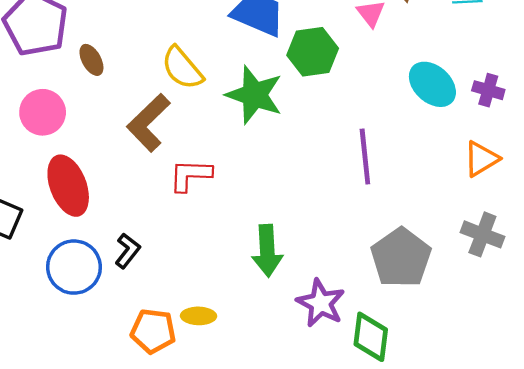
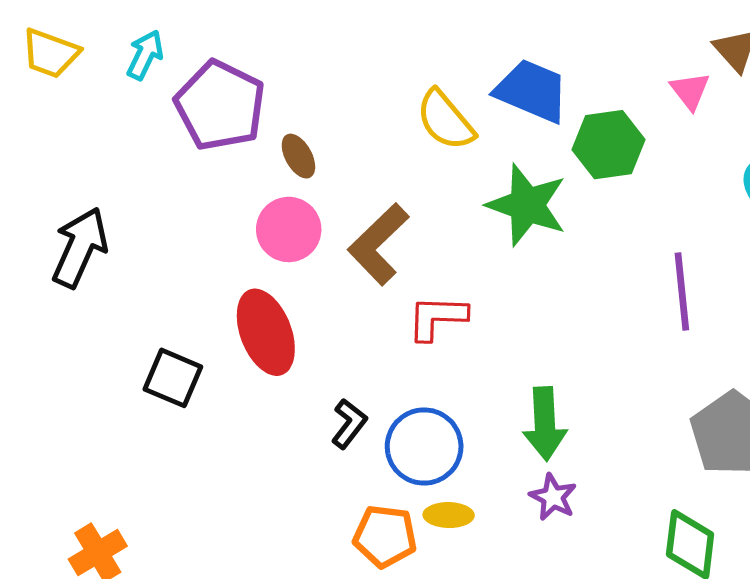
yellow semicircle: (182, 68) -> (445, 120), moved
pink circle: (43, 112) -> (289, 229), moved
blue circle: (74, 267) -> (424, 446), moved
purple star: (321, 303) -> (553, 497), moved, size x0.7

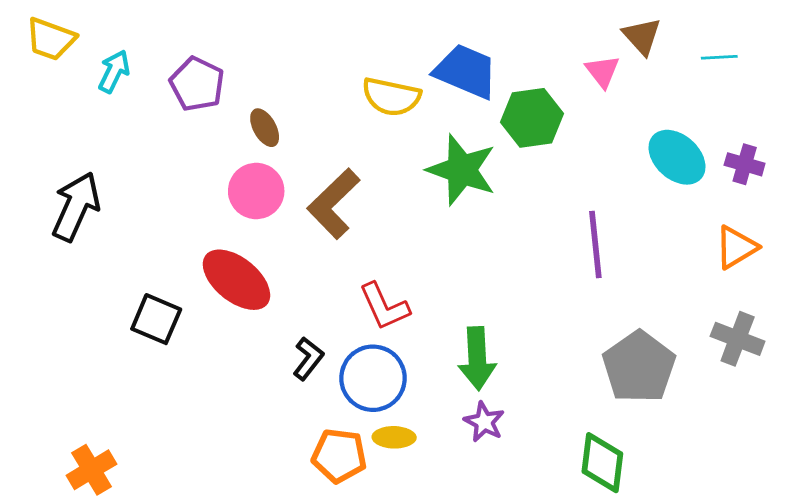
cyan arrow: (145, 55) -> (114, 71), moved
purple pentagon: (220, 105) -> (197, 84), size x0.7
yellow semicircle: (445, 120) -> (391, 97), turned -38
red L-shape: (437, 318) -> (384, 306), moved, turned -116
red ellipse: (266, 332) -> (236, 280), turned -30

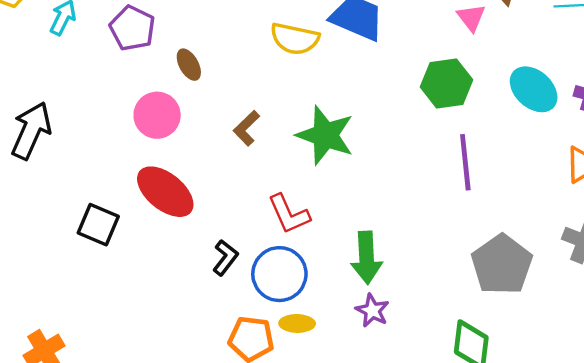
green hexagon: (532, 118) -> (447, 83), moved
green star: (462, 170) -> (325, 135), moved
pink circle: (256, 191) -> (157, 115), moved
brown L-shape: (334, 204) -> (246, 128), size x0.6

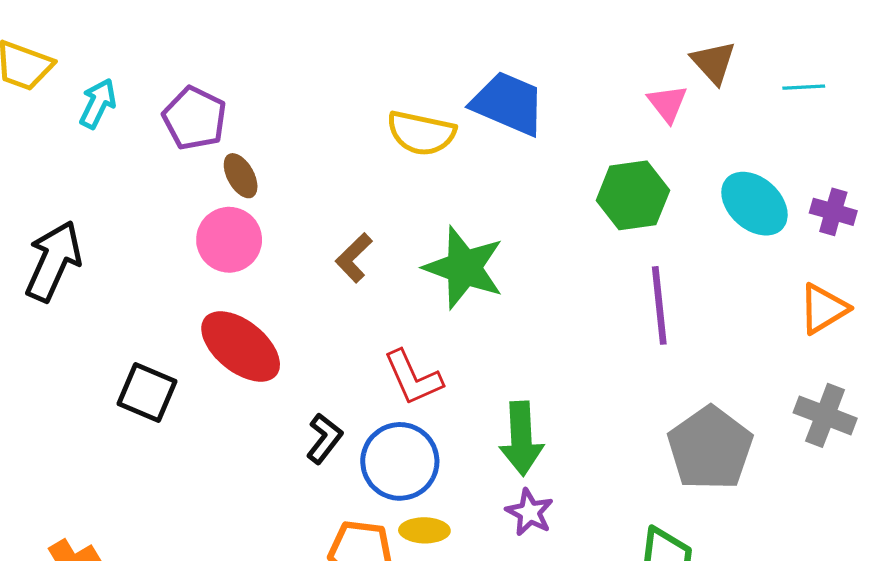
brown ellipse: (189, 65) -> (241, 176), moved

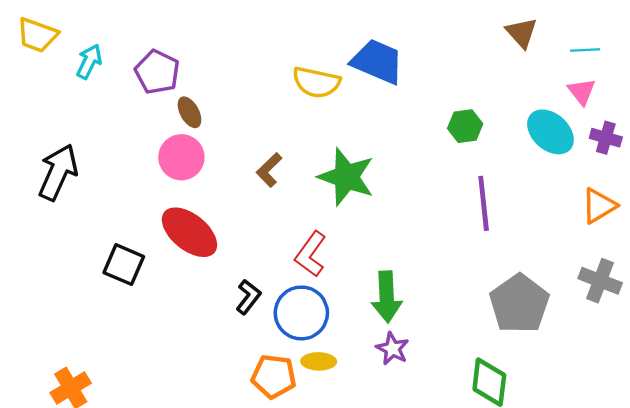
pink triangle: (667, 103) -> (582, 92), moved
green hexagon: (633, 195) -> (465, 126), size x0.7
red L-shape: (413, 378) -> (311, 254), turned 60

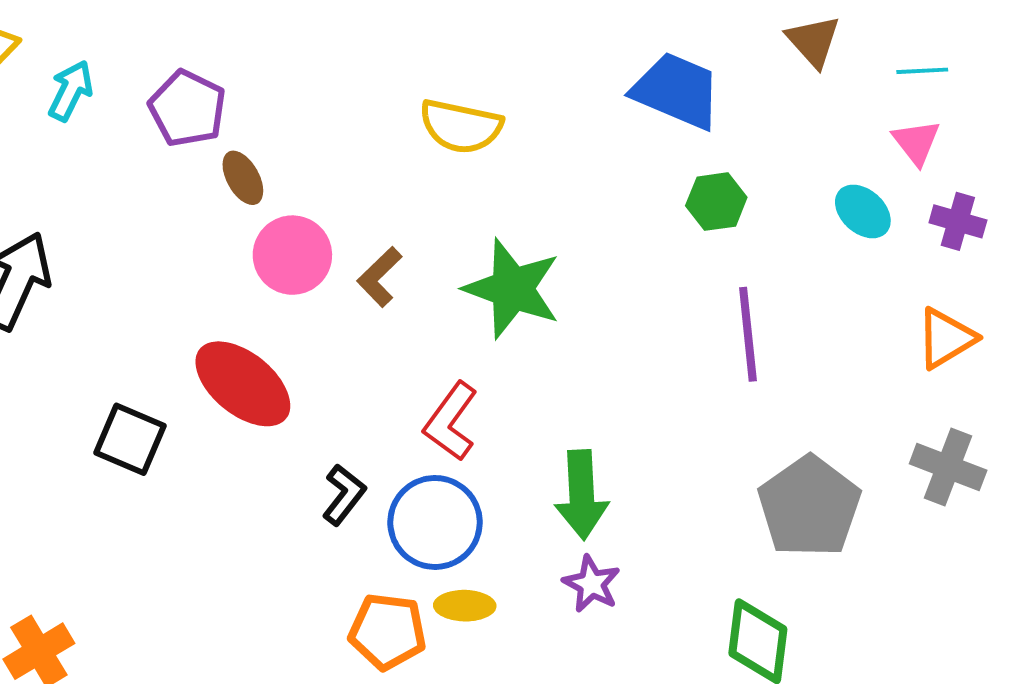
blue trapezoid: (377, 62) -> (677, 91), moved
cyan ellipse: (550, 132) -> (863, 211), size x0.7
pink circle: (181, 157) -> (292, 255), moved

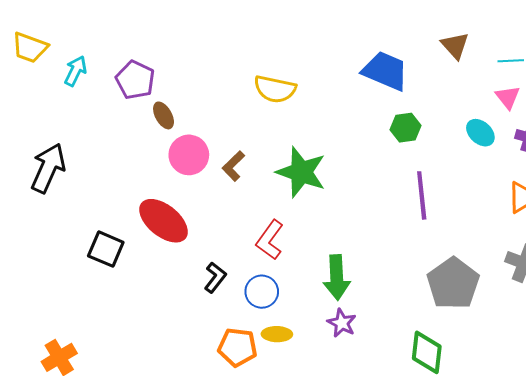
blue circle: (435, 522) -> (262, 292), size x0.7

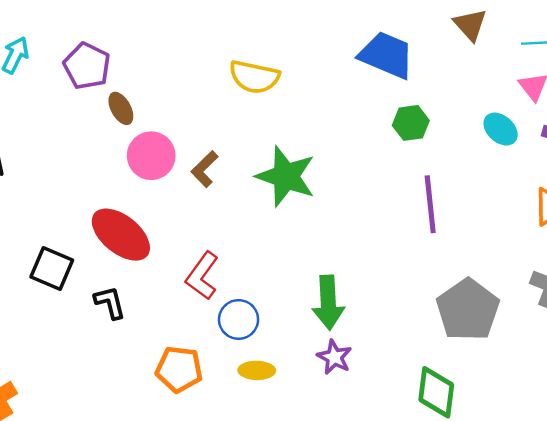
red L-shape: (270, 240) -> (202, 276), moved
black L-shape: (215, 277) -> (110, 302), moved, turned -52
orange pentagon: (237, 347) -> (179, 369), moved

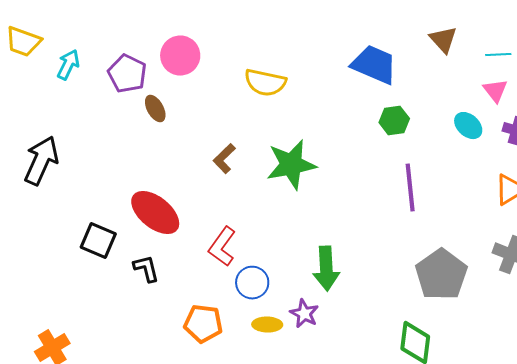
pink circle: (151, 156) -> (180, 56), moved
green star: (286, 176) -> (291, 165), turned -30
purple star: (334, 357) -> (304, 314), moved

